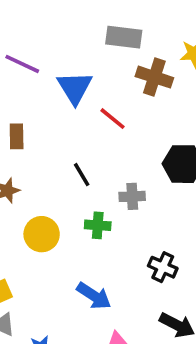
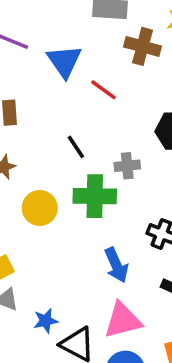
green cross: (98, 225) -> (95, 196), size x1.6
blue arrow: (94, 296) -> (116, 265), moved, turned 36

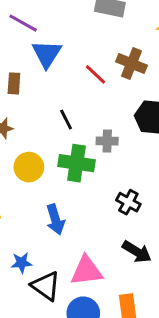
brown cross: (142, 46) -> (131, 63), moved
blue triangle: (64, 61) -> (47, 54), moved
blue arrow: (116, 265) -> (55, 219), moved

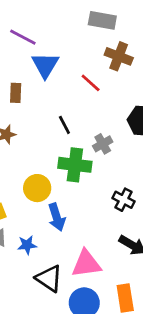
brown cross: (131, 63) -> (119, 56), moved
gray cross: (107, 141) -> (103, 144), turned -30
yellow circle: (29, 167) -> (37, 188), moved
blue star: (22, 263) -> (27, 245), moved

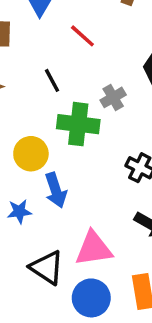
red line: (91, 83) -> (82, 36), moved
black line: (64, 125) -> (52, 80), moved
blue star: (27, 245) -> (19, 211), moved

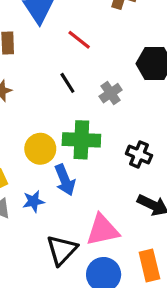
black line: (52, 80) -> (67, 83), moved
green cross: (78, 124) -> (81, 140), moved
black triangle: (47, 268) -> (62, 250), turned 44

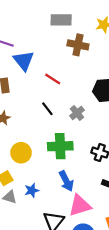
yellow circle: (40, 149) -> (21, 153), moved
blue arrow: (65, 180) -> (66, 181), moved

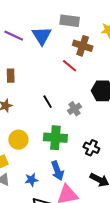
blue triangle: (24, 61) -> (42, 36), moved
red line: (53, 79) -> (70, 66), moved
blue star: (32, 190) -> (31, 180), moved

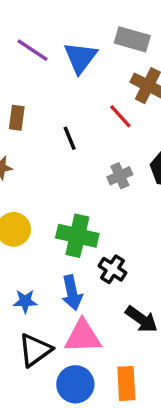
black line: (48, 102) -> (70, 138), moved
gray cross: (75, 109) -> (120, 176), moved
black cross: (91, 148) -> (112, 269), moved

